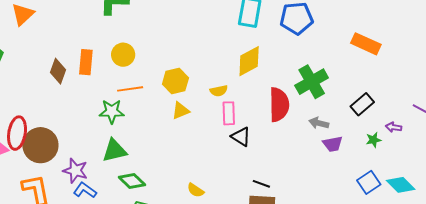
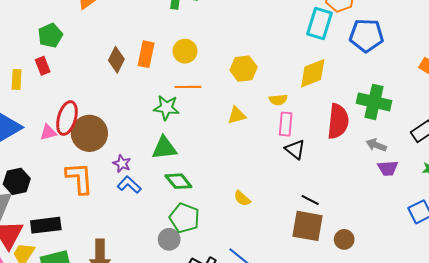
yellow hexagon: (175, 81) -> (244, 69), moved
green cross: (312, 82) -> (374, 102), turned 36
purple star: (75, 171) -> (122, 164), size x0.7

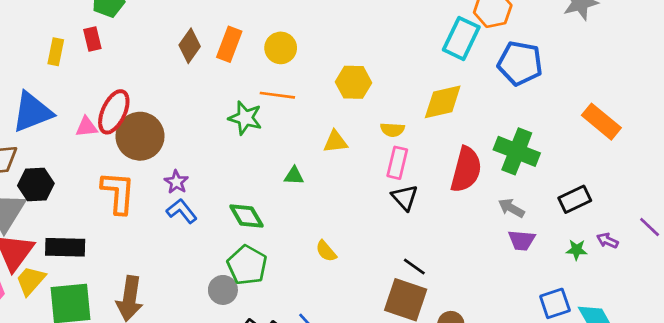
green triangle: (164, 148) -> (294, 176), moved, size x0.6

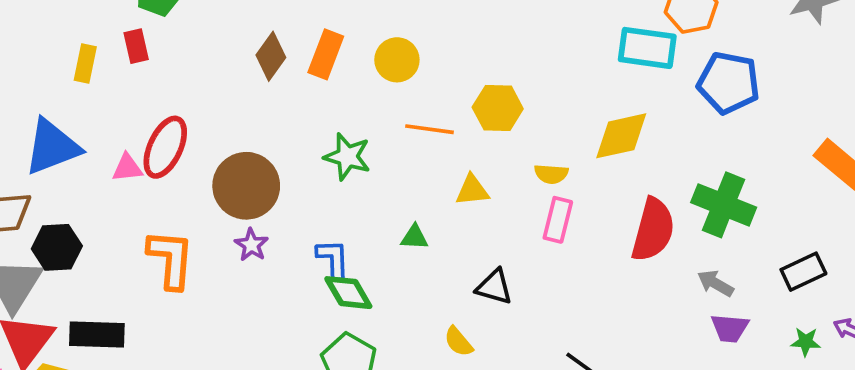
cyan rectangle: (461, 38) -> (647, 48), turned 72
orange line: (277, 95) -> (429, 129), moved
brown circle: (140, 136) -> (246, 186), moved
black triangle: (405, 198) -> (494, 287), moved, turned -32
blue L-shape: (182, 211) -> (333, 259), moved, turned 36

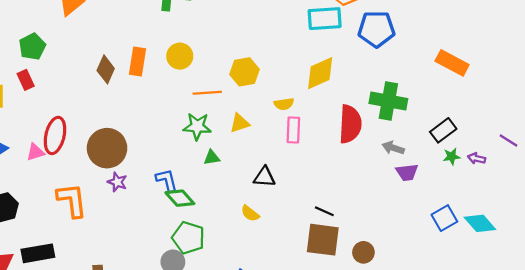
green star: (347, 157) -> (197, 126), moved
green star: (806, 342) -> (452, 156), moved

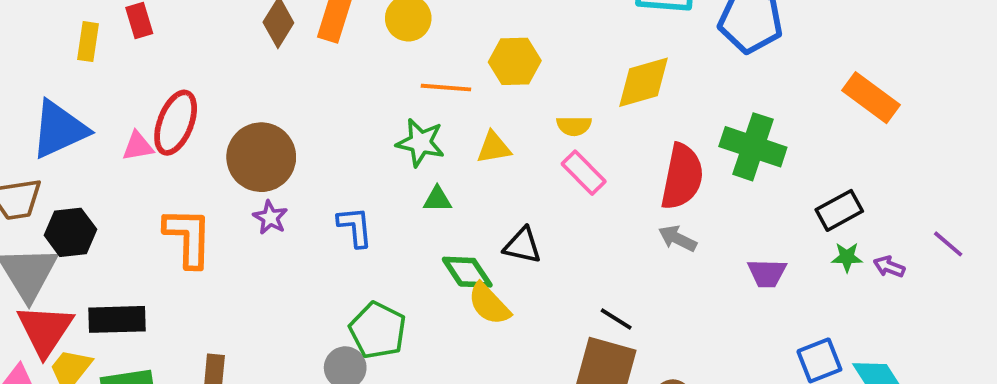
pink rectangle: (293, 130) -> (584, 173), turned -55
gray arrow: (393, 148) -> (678, 238), moved
green diamond: (180, 198) -> (467, 272), moved
yellow semicircle: (250, 213) -> (489, 304), size x1.4

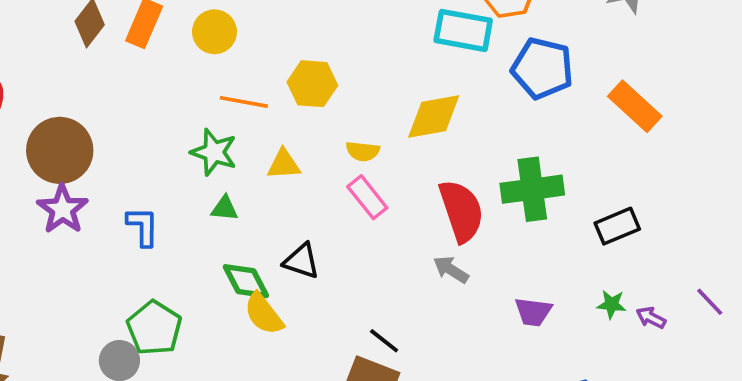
orange rectangle: (871, 98) -> (635, 106), moved
green cross: (753, 147) -> (532, 189), turned -32
red semicircle: (682, 177) -> (461, 211), turned -36
black rectangle: (839, 210) -> (617, 226), moved
purple star: (270, 218) -> (62, 209), size x1.5

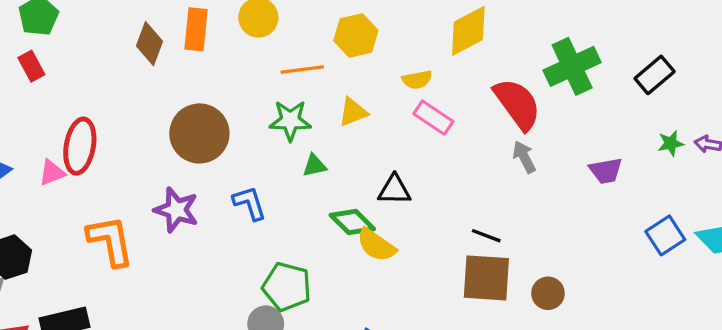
brown circle: (60, 150) -> (199, 133), moved
gray arrow: (451, 270) -> (524, 157), turned 48

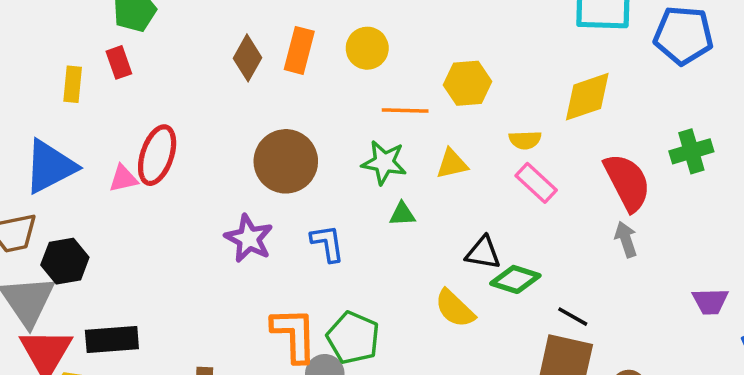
green cross: (572, 66) -> (691, 151), size x0.7
purple trapezoid: (606, 171) -> (710, 301), moved
green diamond: (352, 222) -> (515, 279), moved, turned -36
orange L-shape: (110, 241) -> (294, 335), moved

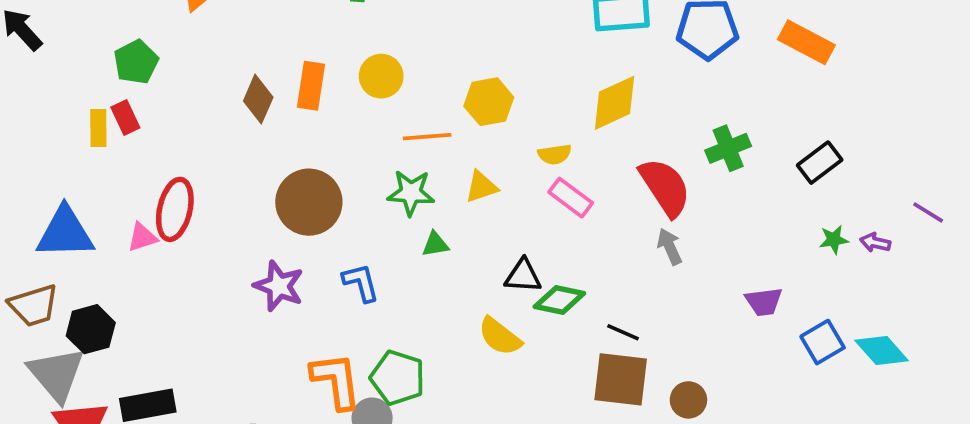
yellow rectangle: (73, 84) -> (98, 128), moved
blue triangle: (50, 167) -> (65, 233), turned 32

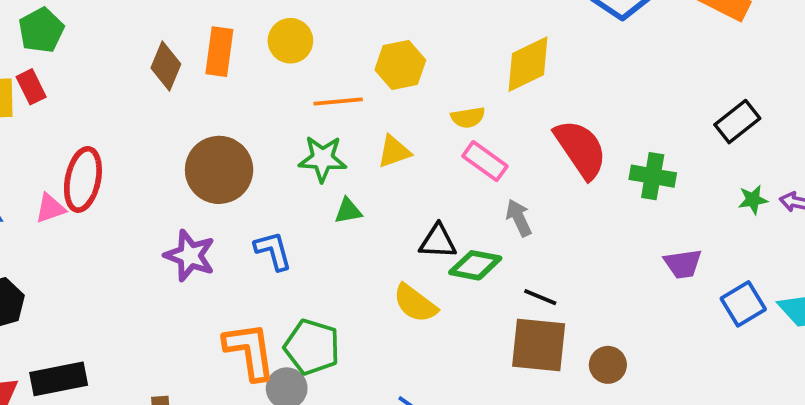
green cross: (728, 148) -> (653, 176), moved, turned 33
gray arrow: (670, 247) -> (519, 218), moved

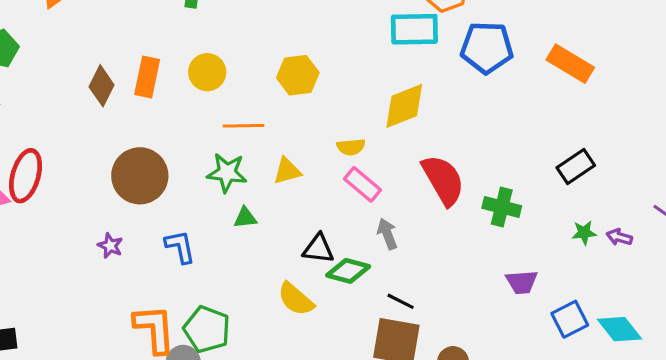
yellow hexagon: (400, 65) -> (298, 75), moved
purple star: (190, 256) -> (110, 246), size x0.6

